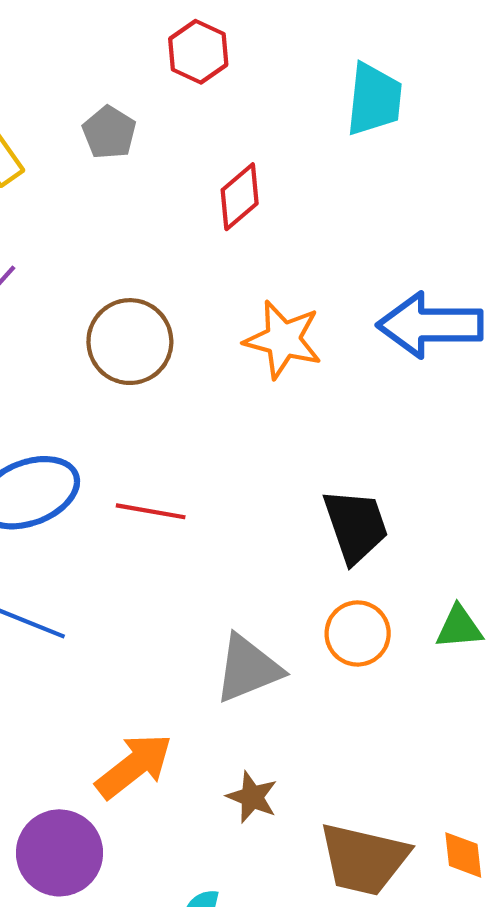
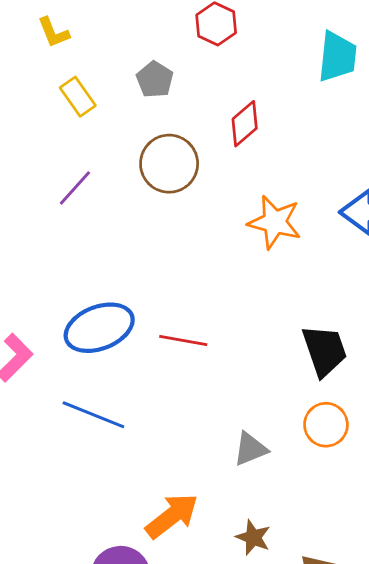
brown circle: (130, 342) -> (169, 164), moved
gray triangle: (248, 669) -> (250, 449), size x0.7

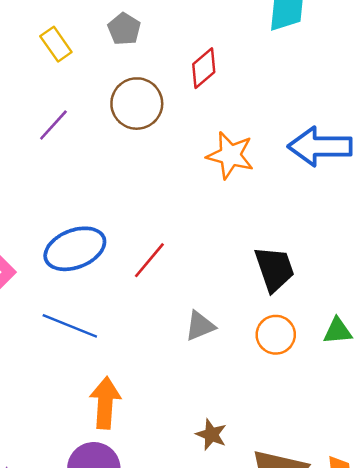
red line: (183, 341) -> (149, 260), turned -60
gray triangle: (250, 449) -> (200, 326), moved
orange arrow: (172, 516) -> (105, 403), moved, turned -48

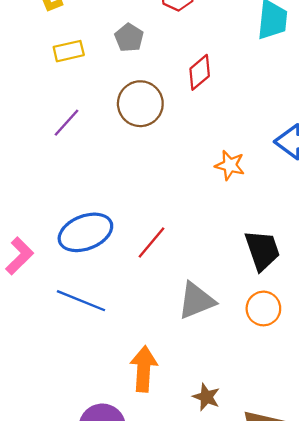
yellow rectangle: (56, 44) -> (69, 51), turned -68
orange star: (230, 155) -> (230, 165), moved, size x0.7
gray triangle: (200, 326) -> (196, 301), size x1.4
orange arrow: (105, 403) -> (144, 369), moved

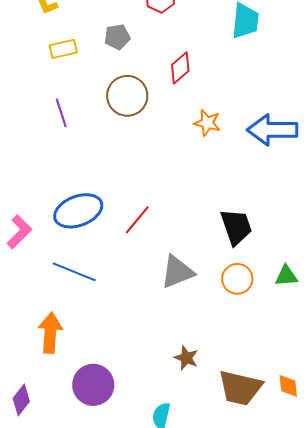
gray pentagon: (129, 38) -> (117, 37), turned 30
purple line: (66, 123) -> (61, 113), turned -60
orange star: (230, 165) -> (207, 123), moved
orange arrow: (144, 369) -> (50, 333), moved

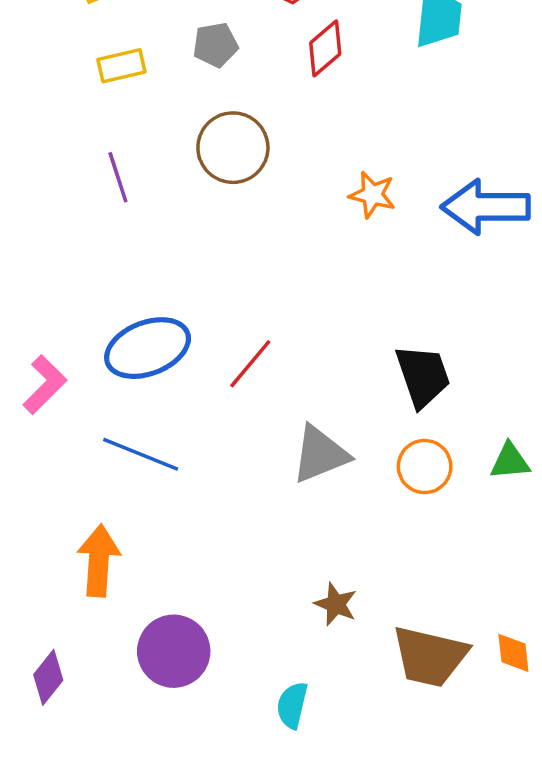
red diamond: (180, 68) -> (325, 48), moved

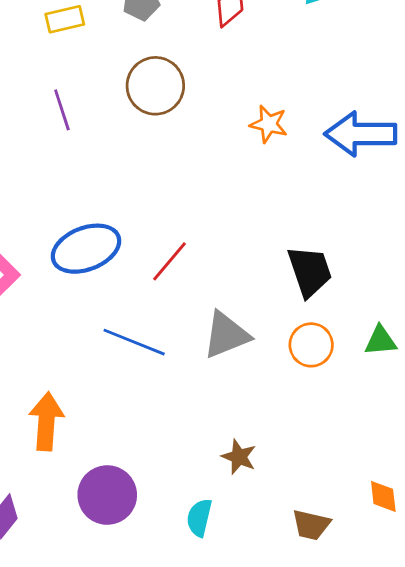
blue line: (141, 454) -> (134, 342), moved
brown trapezoid: (430, 656) -> (311, 525), moved, size x0.6
cyan semicircle: (292, 705) -> (199, 518), moved

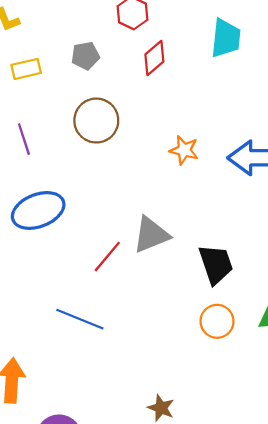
blue ellipse: (86, 249) -> (38, 210), moved
gray triangle: (226, 335) -> (151, 235), moved

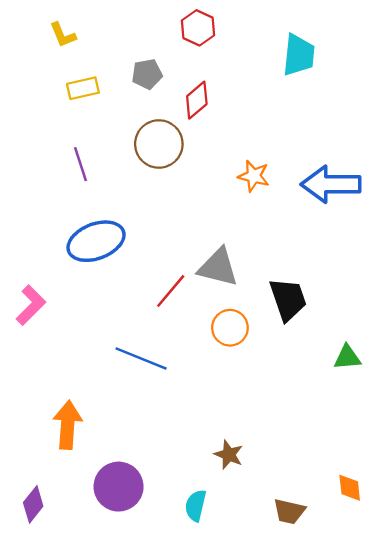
red diamond: (154, 58) -> (197, 100), moved
gray triangle: (151, 235) -> (218, 267), turned 36
orange circle: (217, 321) -> (230, 328), moved

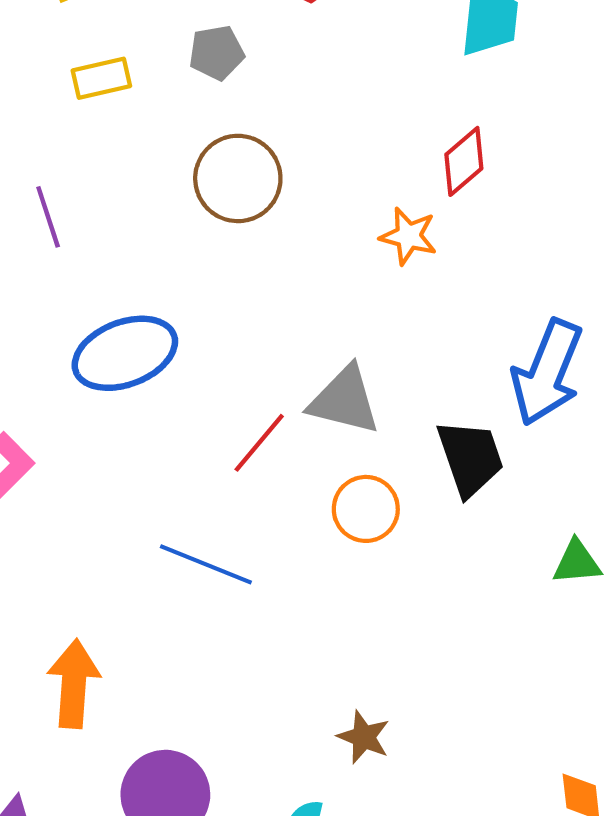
red diamond: (197, 100) -> (464, 161), moved
purple line: (81, 164) -> (48, 217), moved
blue arrow: (331, 184) -> (547, 373), moved, turned -68

